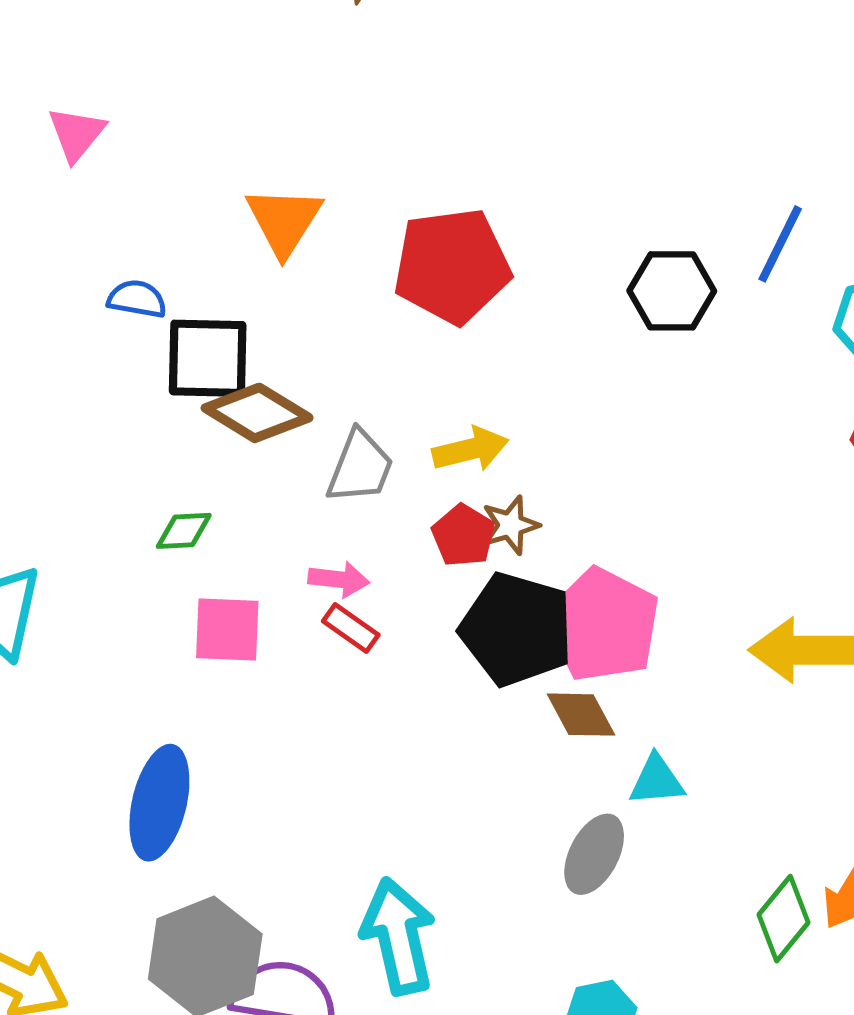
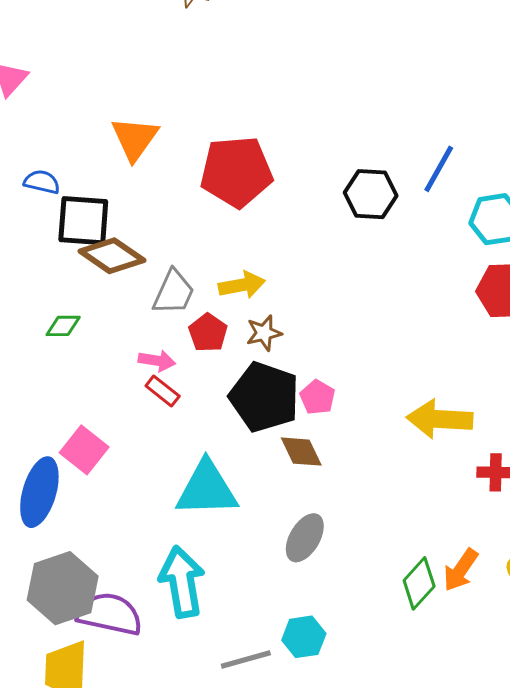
red pentagon: (463, 536) -> (208, 333), moved
pink pentagon: (603, 625) -> (317, 397), size x0.5
pink square: (227, 629) -> (84, 450), moved, turned 33
cyan triangle: (657, 780) -> (207, 489), moved, size x1.8

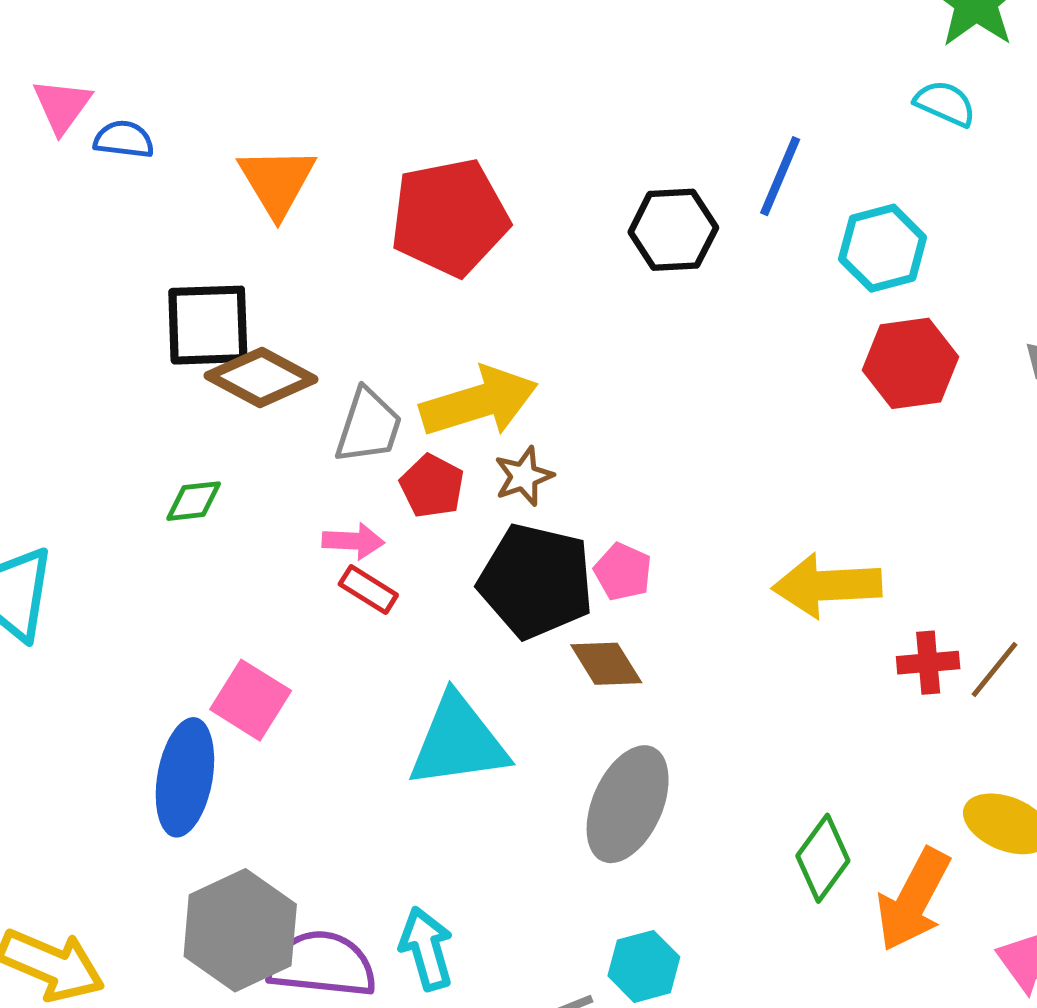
blue semicircle: (42, 182) -> (124, 139), moved
yellow arrow: (242, 285) -> (479, 402), size x1.5
gray ellipse: (305, 538) -> (628, 804), size x1.4
orange arrow: (461, 570) -> (913, 900), moved, size x1.4
cyan arrow: (182, 582) -> (426, 949), moved, size x0.7

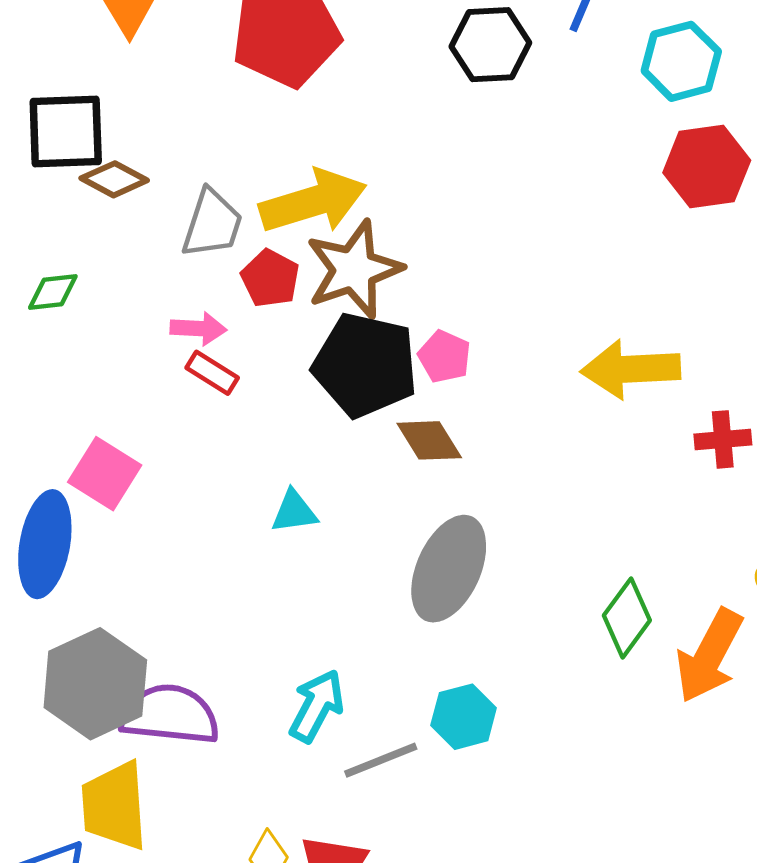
brown diamond: (261, 377) -> (114, 179), size x0.7
brown star: (524, 476) -> (354, 269), size x1.8
cyan triangle: (458, 742) -> (294, 512), size x0.5
cyan arrow: (426, 949) -> (317, 706), moved, turned 44

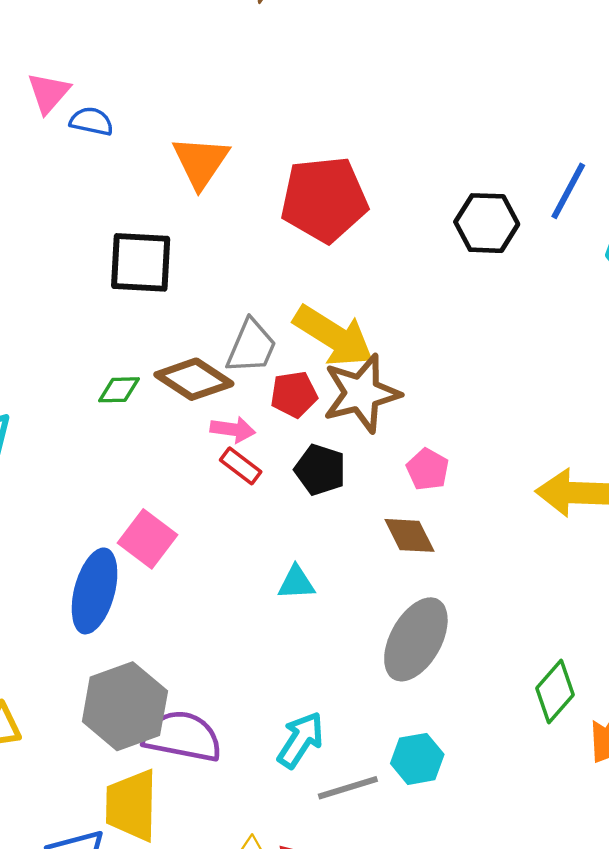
brown diamond: (114, 179) -> (194, 379), moved, size x1.4
yellow arrow: (313, 202) -> (334, 336), turned 44
red pentagon: (270, 278) -> (294, 394), turned 30
black pentagon: (365, 365) -> (320, 470), moved, size x0.6

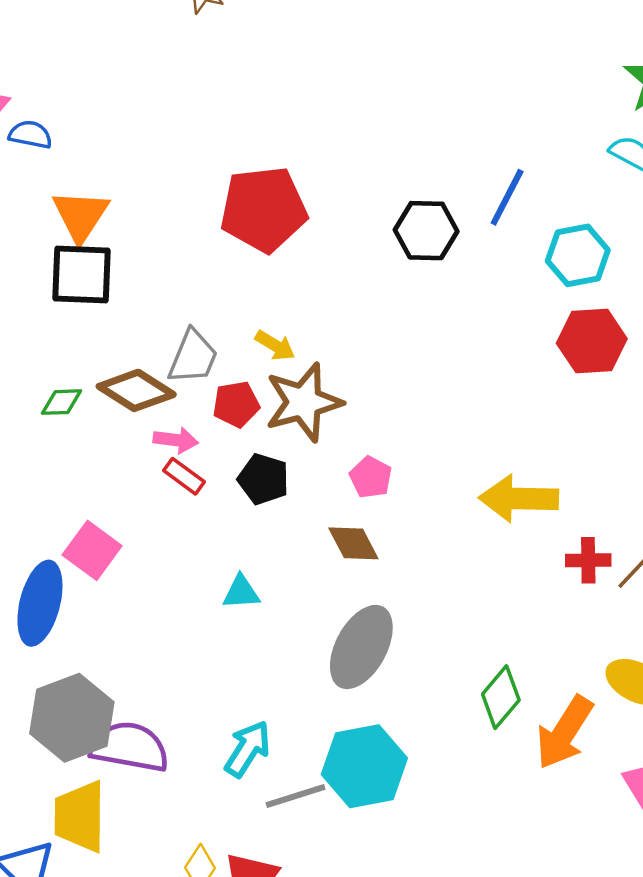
orange triangle: (201, 162) -> (81, 216), moved
yellow arrow: (334, 336) -> (275, 345), size x0.5
cyan hexagon: (417, 759) -> (364, 766), size x1.6

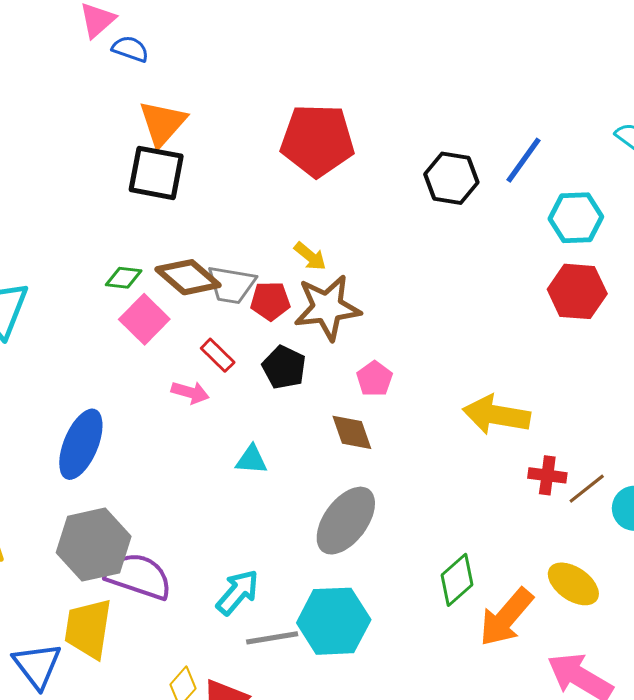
gray trapezoid: (193, 357) -> (231, 285), moved, turned 69
pink arrow: (176, 440) -> (190, 392), moved
pink square: (92, 550) -> (144, 319), moved

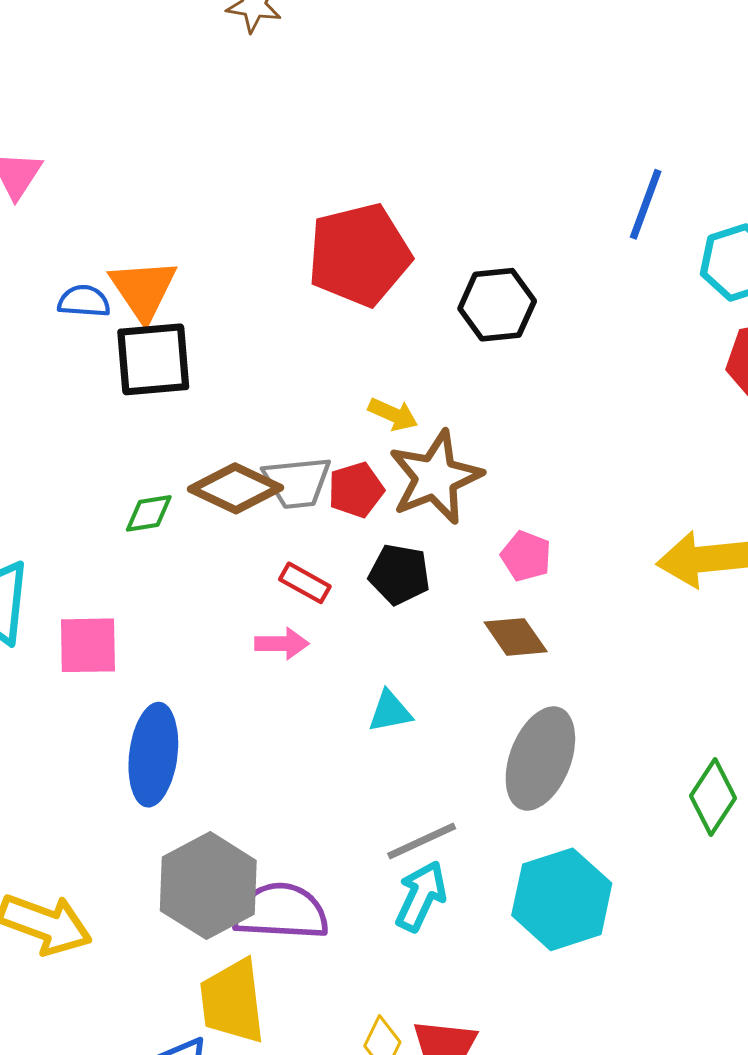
blue semicircle: (130, 49) -> (84, 301), moved
black hexagon: (451, 178) -> (497, 305), moved
pink square: (144, 319) -> (88, 645), moved, turned -30
gray line: (272, 638) -> (422, 841), moved

